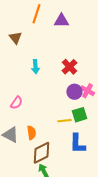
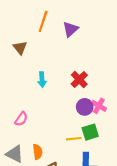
purple triangle: (61, 21) -> (70, 29), turned -42

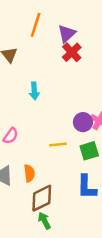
red cross: (79, 80) -> (72, 52), moved
yellow line: (74, 139) -> (58, 145), moved

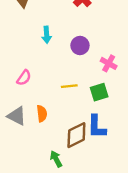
purple circle: (83, 122) -> (80, 45), moved
brown diamond: (42, 198) -> (76, 135), moved

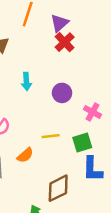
orange semicircle: (42, 114) -> (25, 155), moved, turned 56
blue L-shape: (97, 127) -> (92, 169), moved

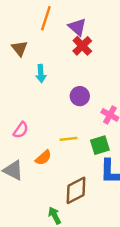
purple triangle: (59, 23) -> (77, 27), turned -36
cyan arrow: (26, 81) -> (41, 73), moved

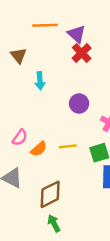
orange line: (46, 18) -> (45, 25), turned 70
orange semicircle: (43, 158) -> (39, 149), moved
brown diamond: (76, 190) -> (50, 194), moved

